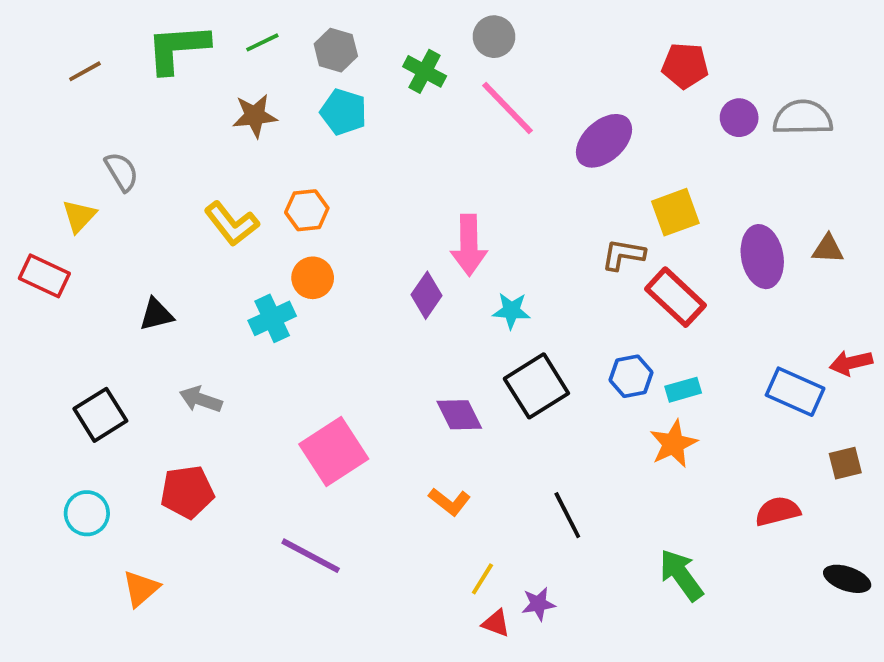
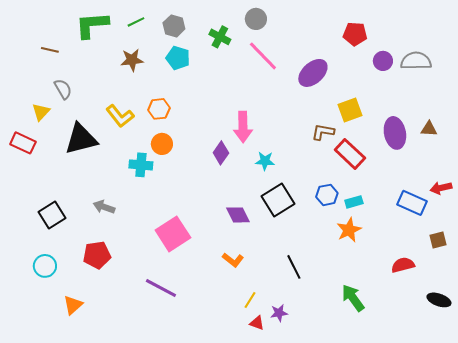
brown line: (85, 71) -> (50, 50), moved, turned 42
black triangle: (156, 314) -> (81, 139), moved, size x1.8
cyan cross: (272, 318) -> (141, 165), turned 30

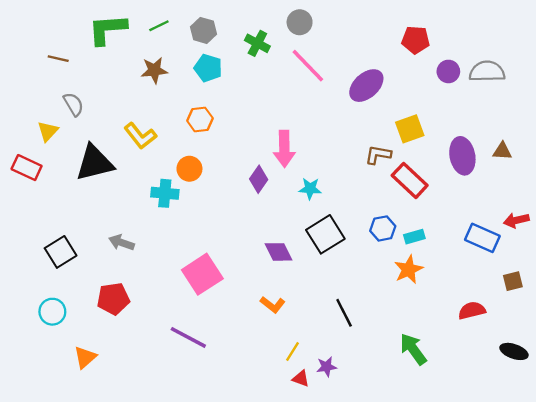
orange hexagon: (159, 109) -> (200, 120), moved

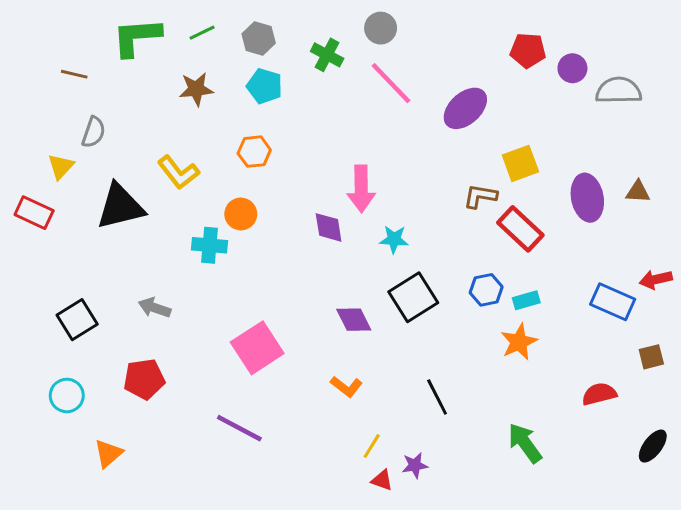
purple circle: (448, 71) -> (572, 68), moved
gray semicircle: (73, 104) -> (94, 132), turned 50
purple diamond: (259, 179) -> (329, 227), turned -44
black ellipse: (514, 351) -> (653, 446), turned -72

